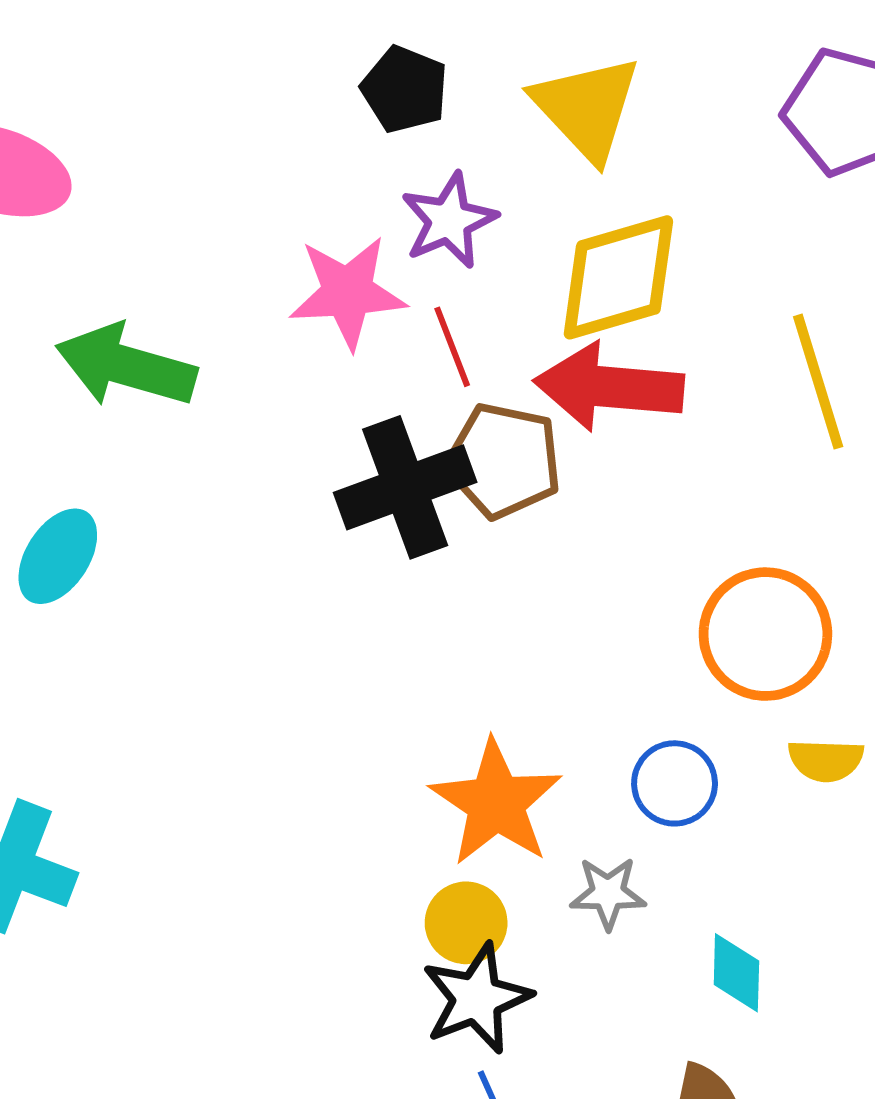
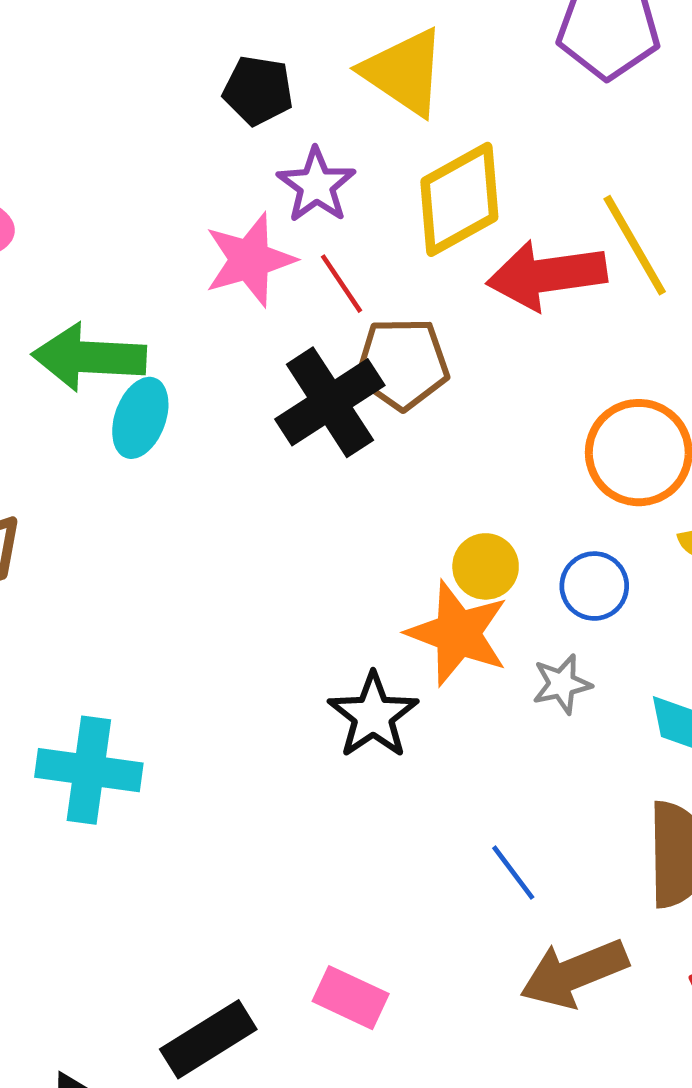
red arrow: (609, 387) -> (547, 275), moved
cyan ellipse: (58, 556) -> (140, 418), moved
yellow circle: (466, 923) -> (486, 566), moved
black star: (477, 998) -> (373, 715), moved

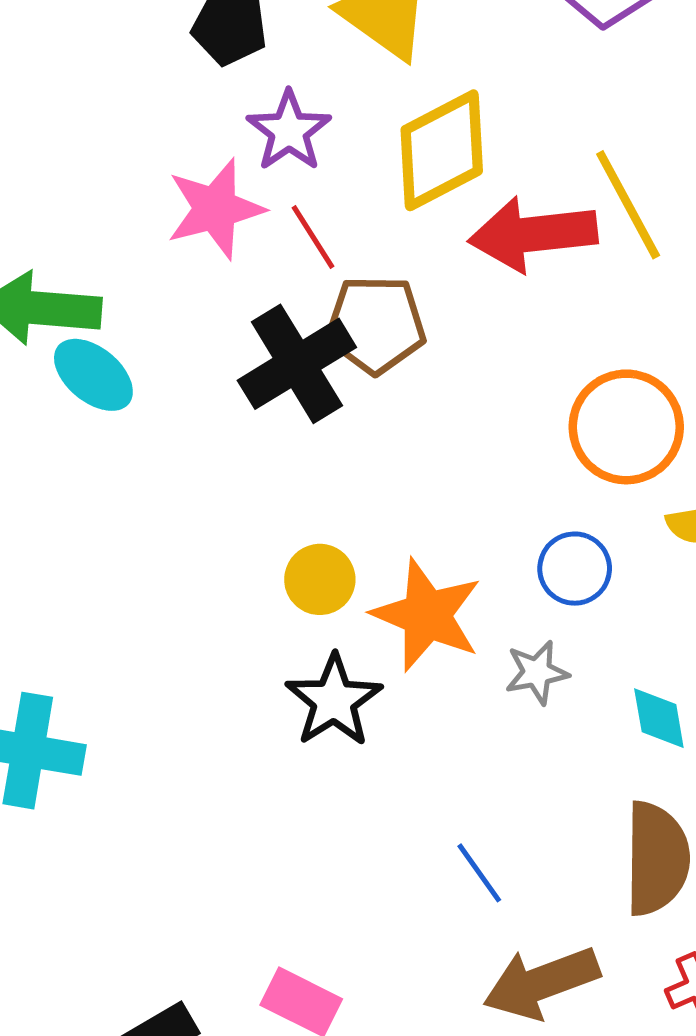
cyan ellipse: (140, 418) -> (93, 375), turned -72
yellow circle: (486, 566) -> (320, 579), moved

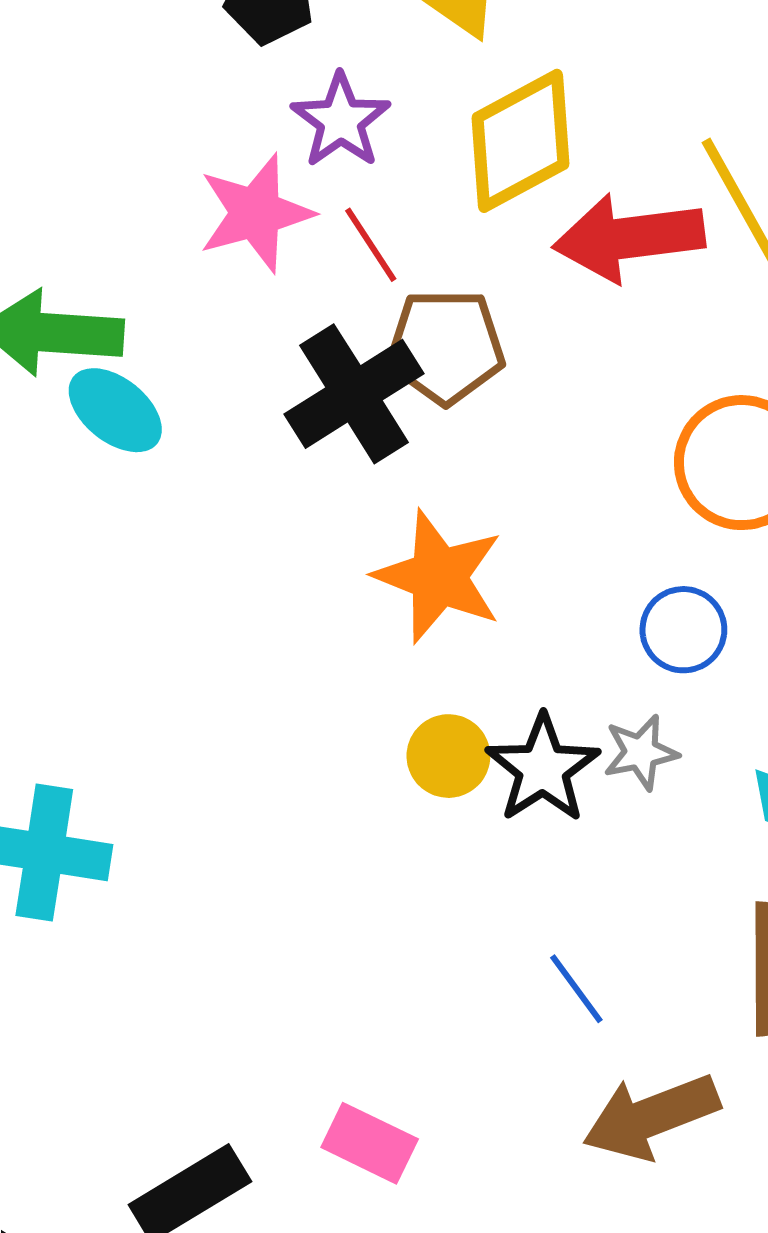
yellow circle: (320, 579) -> (448, 756), moved
orange star: (427, 615) -> (439, 577), moved
black star: (334, 701) -> (543, 769), moved

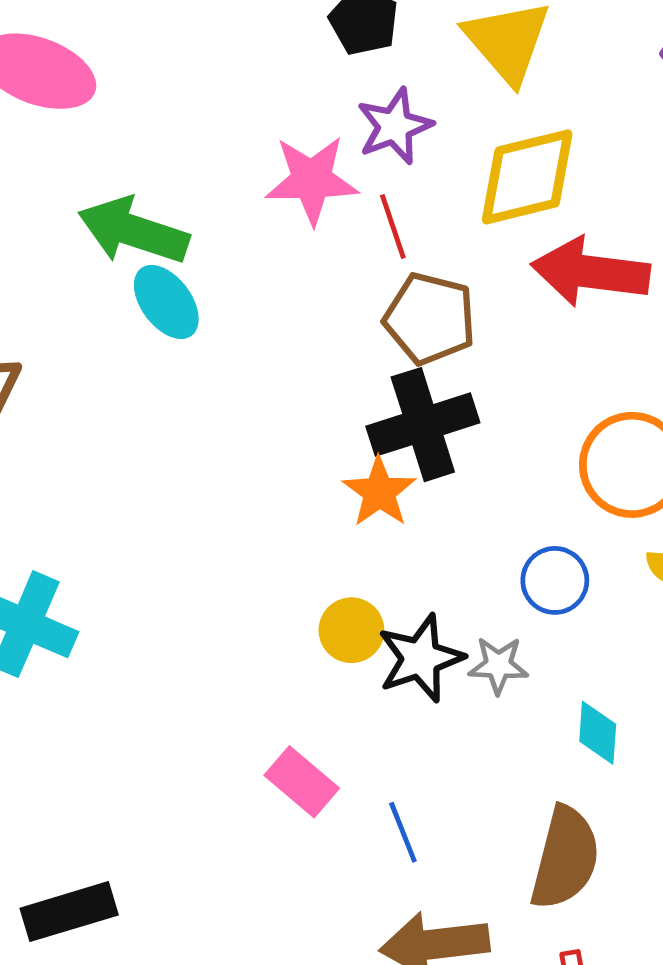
black cross: (354, 394) -> (423, 425), moved
orange star: (439, 577) -> (379, 492), size x0.7
pink rectangle: (370, 1143) -> (302, 782), moved

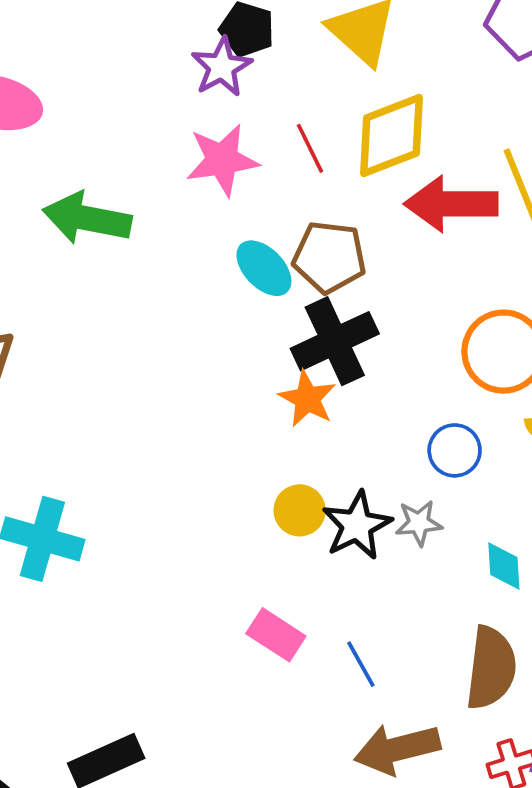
purple star: (395, 126) -> (222, 67), moved
red line: (393, 227) -> (310, 148), moved
cyan ellipse: (166, 302) -> (264, 268), moved

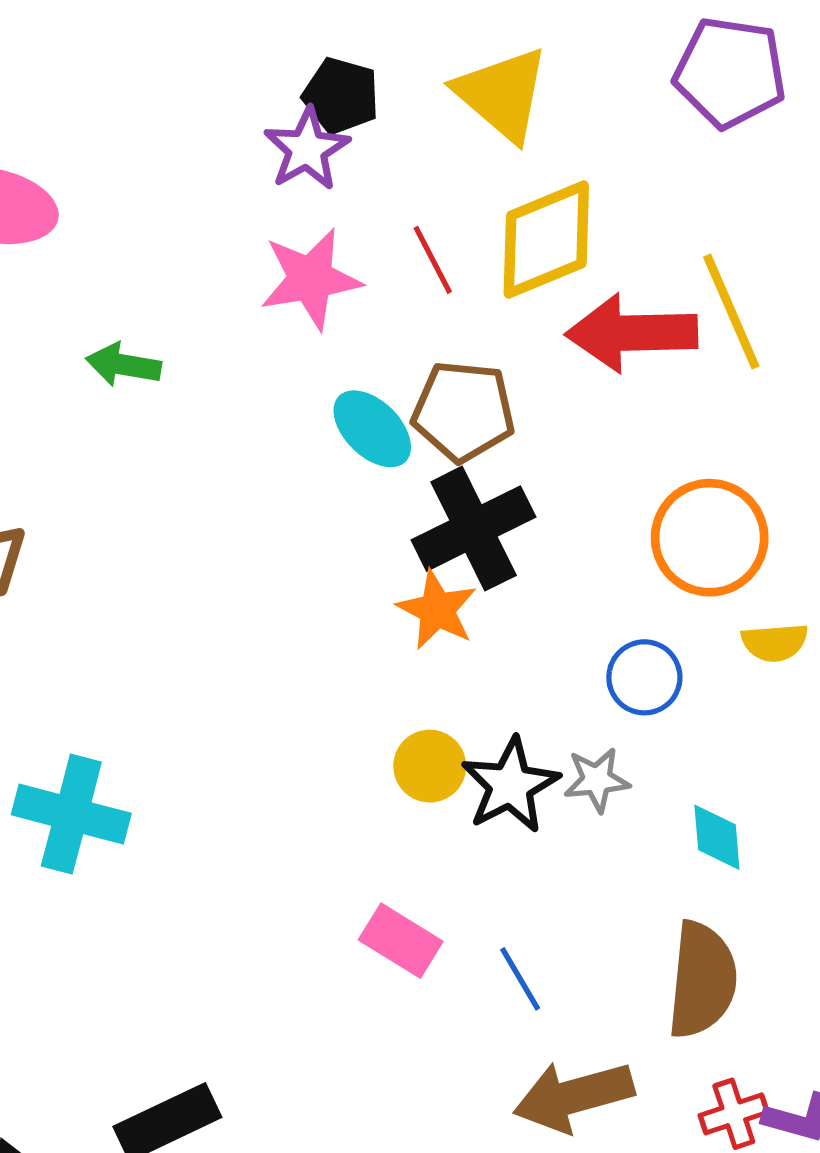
green arrow: (87, 218) -> (123, 365), size x0.6

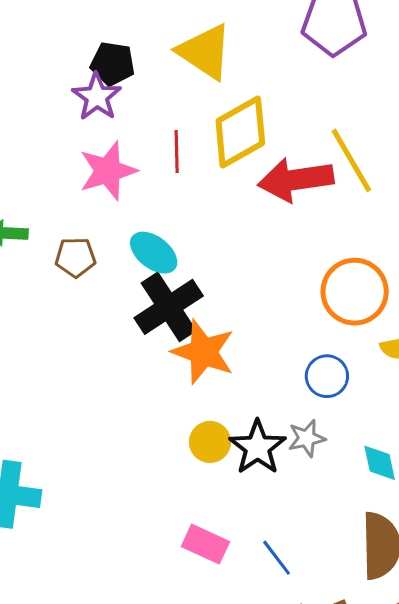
red line: (433, 260) -> (177, 152), turned 33
brown pentagon: (463, 411) -> (75, 257), moved, size x0.7
black cross: (474, 529) -> (169, 307), moved
orange star: (437, 610) -> (203, 352), size x1.4

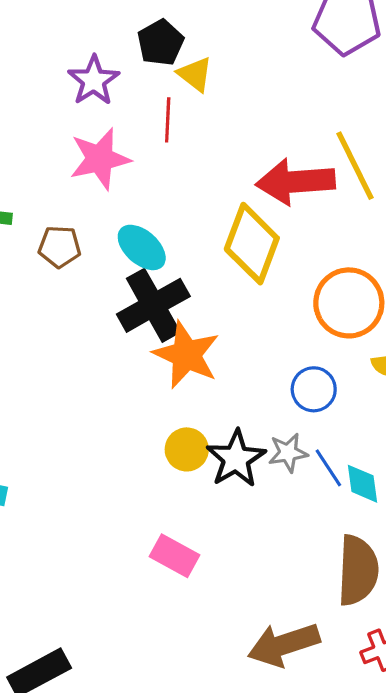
yellow triangle: (205, 52) -> (195, 74), moved, size x0.6
black pentagon: (113, 64) -> (161, 43), moved, turned 30
yellow diamond: (240, 132) -> (252, 244), moved, turned -44
red line: (177, 152) -> (168, 120), moved
blue line: (277, 558) -> (328, 468), moved

